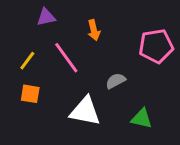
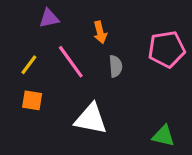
gray semicircle: (116, 81) -> (116, 66), moved, turned 114
green triangle: (142, 118) -> (164, 136), moved

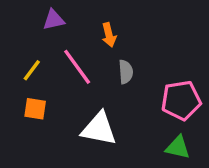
pink pentagon: (167, 49) -> (181, 100), moved

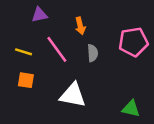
yellow line: (32, 70) -> (23, 52), turned 70
pink pentagon: (181, 100) -> (133, 42), moved

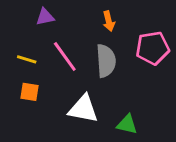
orange arrow: (80, 26) -> (109, 21), moved
gray semicircle: (93, 53) -> (106, 61), size x1.6
green triangle: (131, 109) -> (127, 124), moved

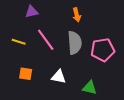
pink pentagon: (153, 48) -> (103, 50), moved
orange square: (30, 92) -> (26, 74), moved
white triangle: (83, 109) -> (59, 77), size x0.7

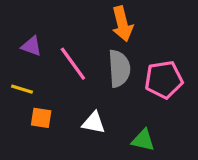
purple triangle: (32, 12) -> (32, 46), moved, turned 32
orange arrow: (77, 15) -> (122, 24), size x1.5
yellow line: (19, 42) -> (22, 89), moved

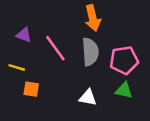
white triangle: (94, 123) -> (88, 98), moved
green triangle: (143, 140) -> (124, 90), moved

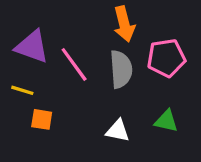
purple triangle: (24, 35) -> (32, 47), size x1.6
pink pentagon: (124, 60) -> (166, 58), moved

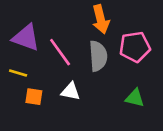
white triangle: (118, 131) -> (71, 91), moved

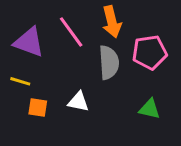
pink line: (60, 52) -> (71, 32), moved

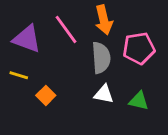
white triangle: (78, 102) -> (104, 94), moved
orange square: (38, 108) -> (46, 95), moved, turned 36

